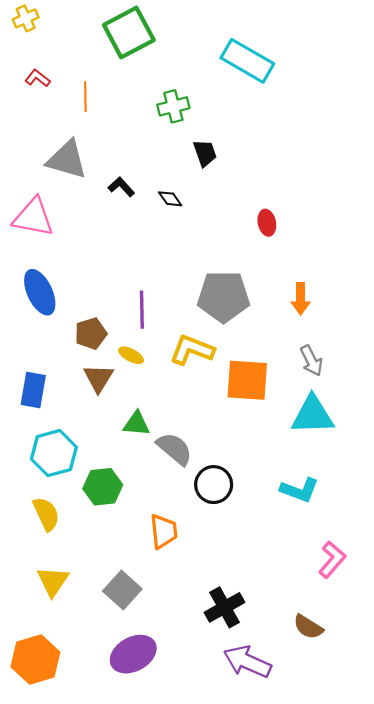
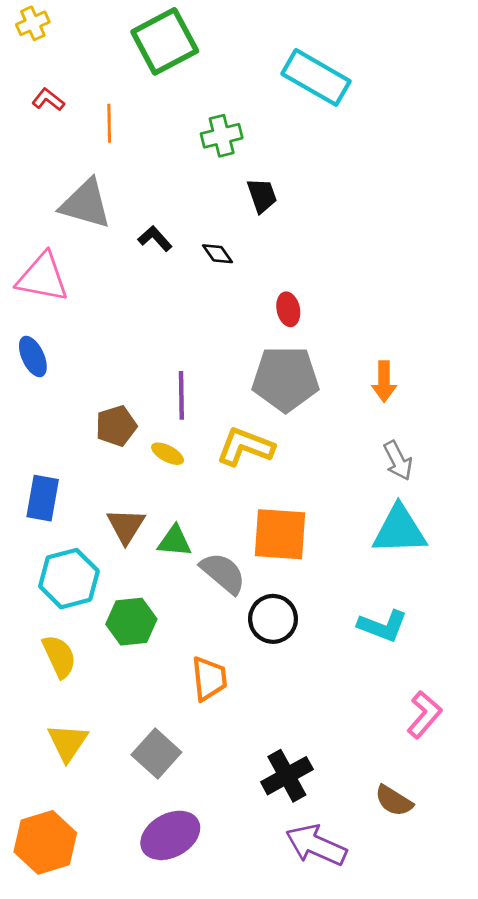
red ellipse: (267, 223) -> (288, 309), moved
blue ellipse: (40, 292) -> (33, 356), moved, size x0.7
brown triangle: (98, 378) -> (126, 526), moved
orange square: (247, 380) -> (280, 534), moved

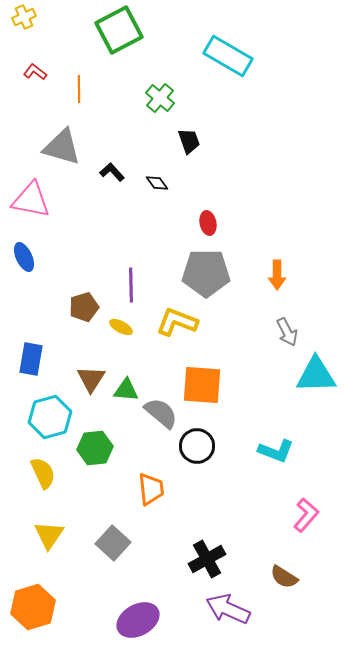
green cross: (222, 136) -> (160, 98), turned -36
cyan triangle: (399, 530) -> (316, 375), moved
purple ellipse: (170, 835) -> (138, 620), moved

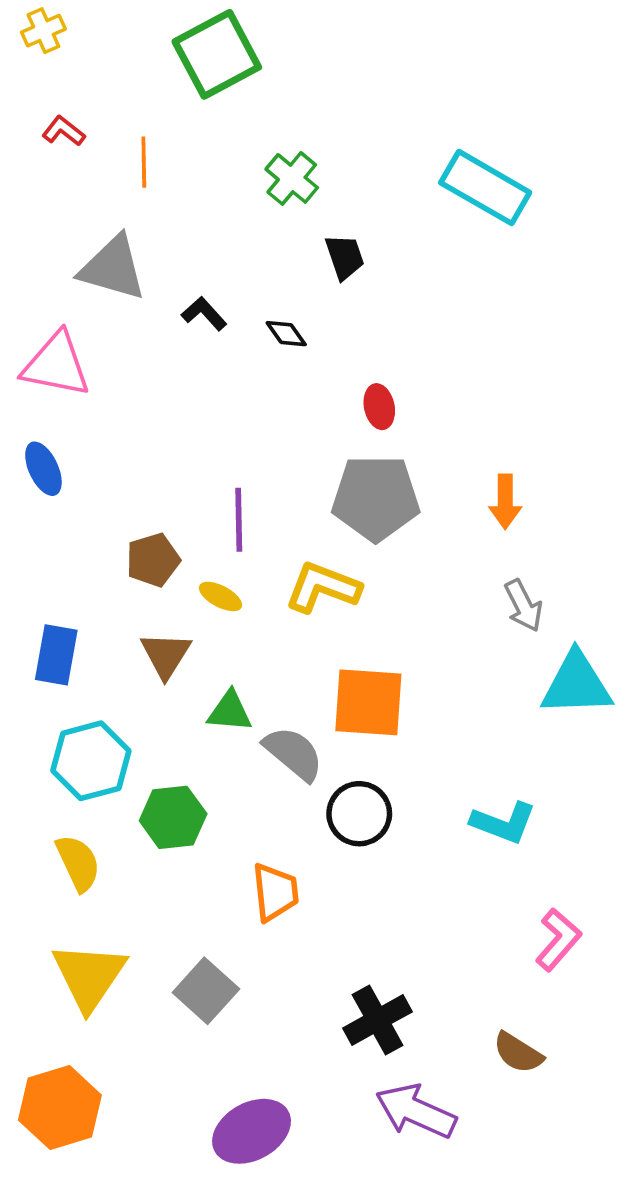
cyan rectangle: (228, 56) -> (485, 188), moved
brown triangle: (91, 379) -> (166, 655), moved
yellow triangle: (49, 535) -> (89, 976), size x1.4

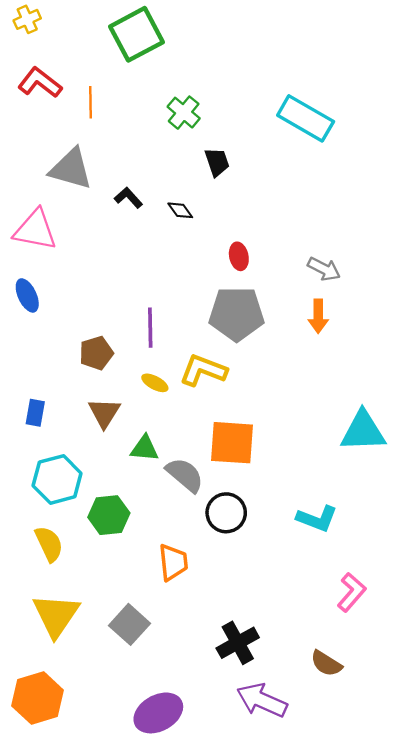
red L-shape: (64, 131) -> (40, 83), size x1.6
yellow ellipse: (220, 596) -> (155, 383), moved
gray arrow: (523, 606) -> (324, 269), moved, turned -36
blue rectangle: (56, 655) -> (35, 413), size x0.7

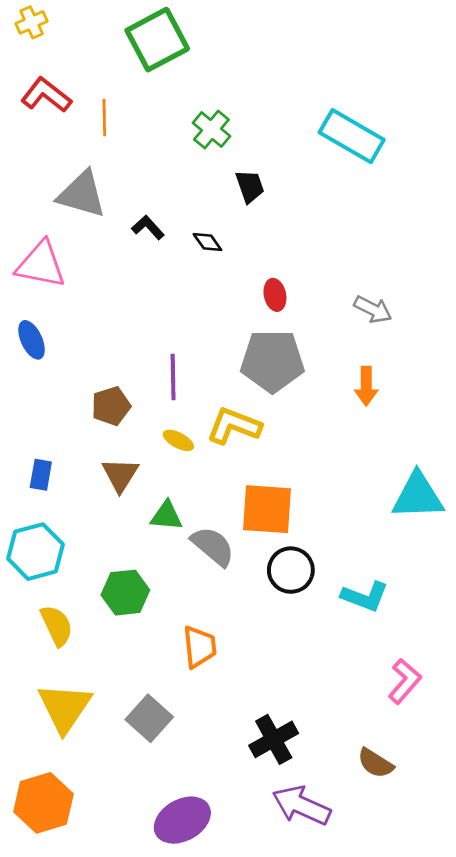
orange arrow: (318, 316) -> (366, 386), moved
cyan hexagon: (57, 479) -> (36, 552), moved
black circle: (226, 513) -> (291, 570), moved

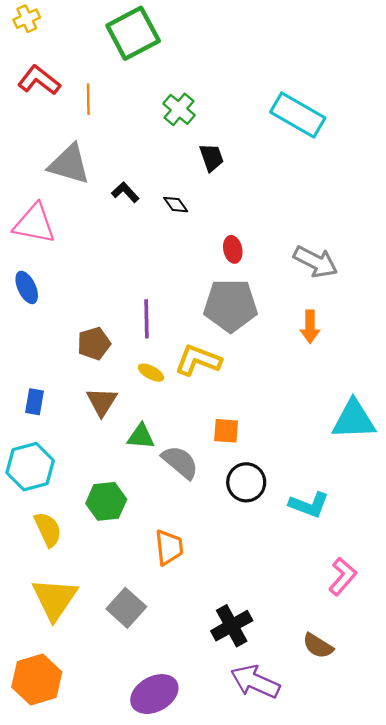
gray arrow: (373, 309) -> (316, 262), size x1.4
orange square: (267, 509) -> (226, 431), size x0.6

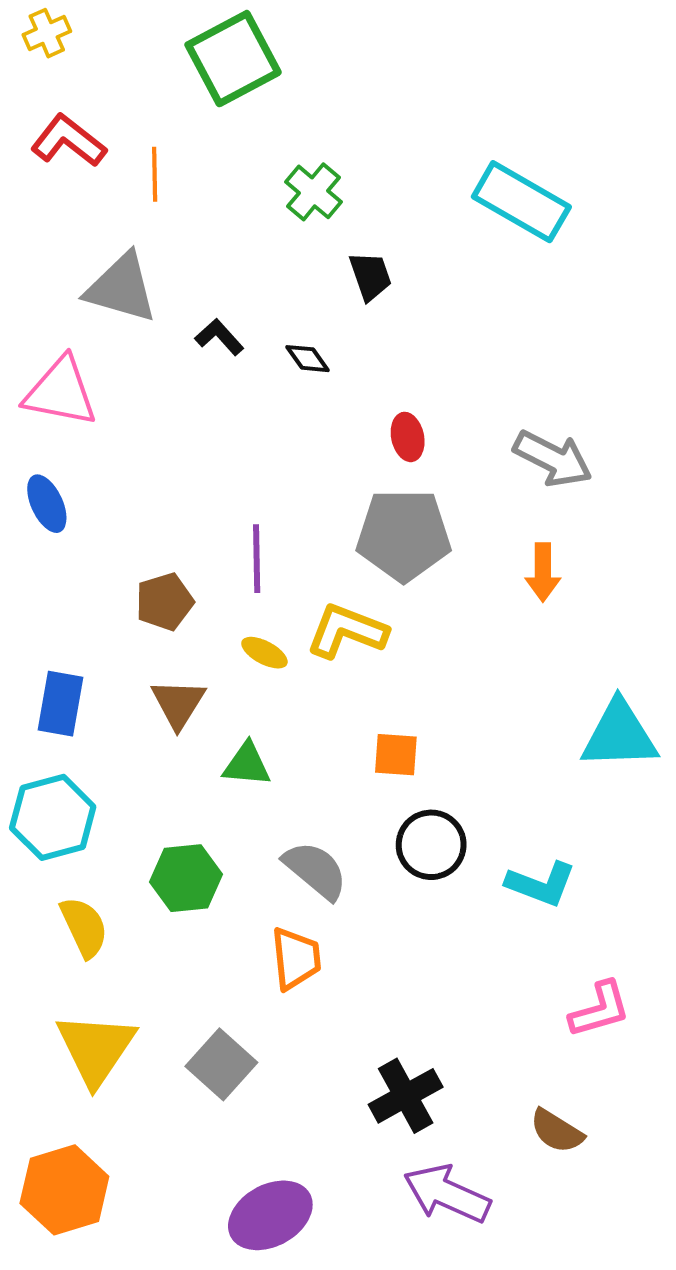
blue rectangle: (35, 402) -> (61, 704), size x1.4
gray semicircle: (180, 462) -> (315, 870), moved
pink L-shape: (343, 576) -> (600, 1009), turned 33

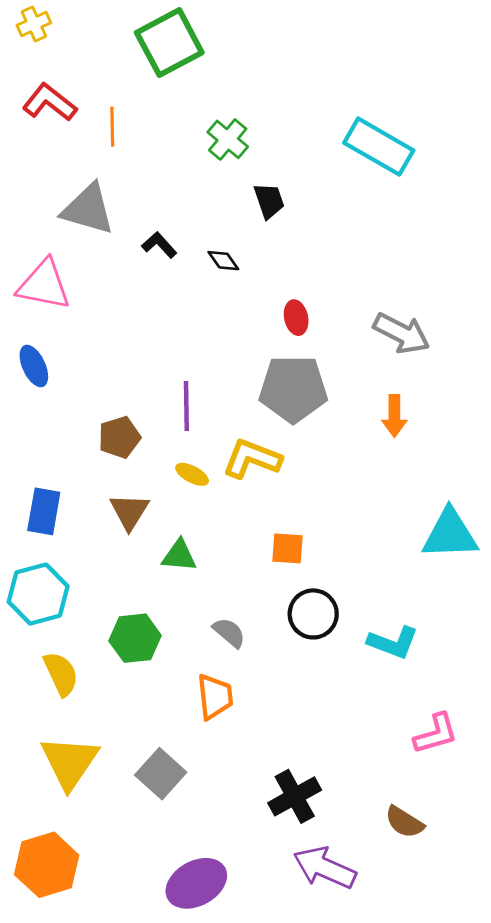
gray semicircle: (315, 870) -> (229, 633), size x0.7

